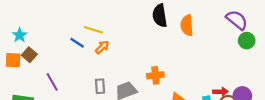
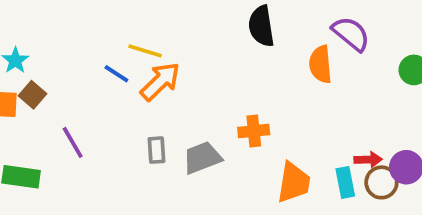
purple semicircle: (237, 20) -> (351, 34), moved
orange semicircle: (187, 25) -> (320, 64), moved
orange arrow: (102, 47) -> (160, 81), size x1.6

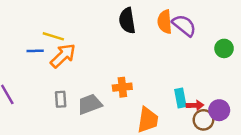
orange semicircle: (320, 64) -> (165, 22), moved
blue line: (116, 74) -> (35, 51), turned -35
cyan rectangle: (345, 182) -> (180, 98), moved

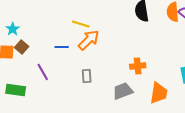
blue line: (35, 51) -> (62, 47), moved
gray trapezoid: (90, 104) -> (123, 91), moved

